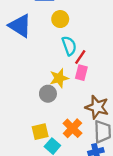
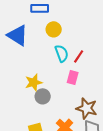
red line: (80, 57) -> (79, 56), moved
yellow star: (59, 78) -> (34, 82), moved

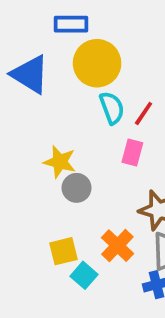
yellow circle: (54, 29) -> (97, 63), size x1.6
yellow star: (34, 82) -> (60, 162), turned 30

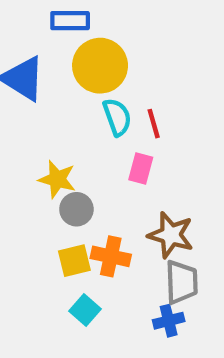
red line: (144, 113) -> (154, 124), turned -50
orange cross: (117, 246) -> (111, 256), moved, turned -32
yellow square: (64, 251) -> (74, 261), moved

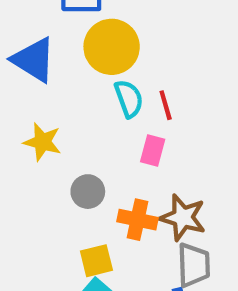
yellow star: (57, 179) -> (42, 142), moved
orange cross: (111, 256) -> (137, 220), moved
yellow square: (74, 261) -> (96, 261), moved

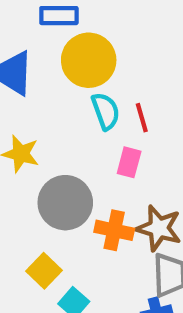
gray circle: (88, 192) -> (65, 203), size x1.6
yellow square: (96, 261) -> (44, 271), moved, turned -32

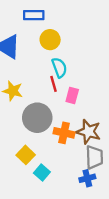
yellow circle: (89, 60) -> (50, 40), size x0.7
red line: (142, 118) -> (54, 84), moved

